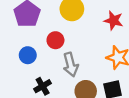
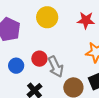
red circle: (55, 40) -> (39, 59), moved

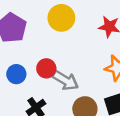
gray arrow: (56, 67) -> (65, 80), turned -40

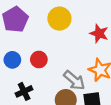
gray arrow: (65, 80) -> (74, 80), moved

